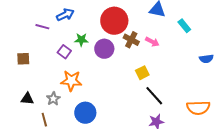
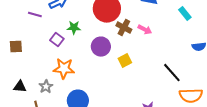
cyan rectangle: (184, 26) -> (185, 14), moved
purple circle: (104, 49) -> (101, 47), moved
yellow square: (142, 73) -> (125, 61), moved
black line: (154, 96) -> (172, 73), moved

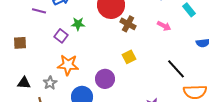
pink arrow: (145, 30) -> (164, 26), moved
purple circle: (101, 47) -> (105, 79), moved

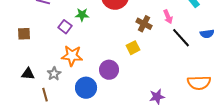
brown cross: (128, 24) -> (144, 24), moved
pink arrow: (164, 26) -> (168, 17), turned 40
black line: (176, 69) -> (181, 38), moved

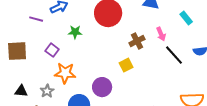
brown cross: (144, 24) -> (137, 41), turned 35
purple square: (65, 27) -> (52, 50), moved
brown square: (24, 34) -> (17, 51), size x1.5

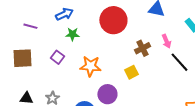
purple line: (36, 19) -> (30, 26), moved
green star: (75, 32) -> (72, 34), moved
orange star: (65, 73) -> (90, 66), moved

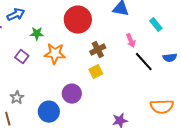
blue arrow: (64, 14) -> (16, 15), moved
brown cross: (142, 48) -> (98, 50), moved
orange star: (90, 66) -> (55, 54), moved

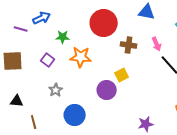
brown cross: (98, 50) -> (129, 45), moved, turned 35
purple circle: (72, 94) -> (107, 90), moved
gray star: (17, 98) -> (56, 90), moved

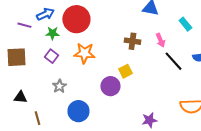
red circle: (104, 23) -> (76, 19), moved
green star: (63, 37) -> (52, 33), moved

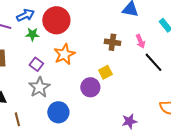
orange star: (84, 53) -> (64, 54), turned -30
purple square: (51, 56) -> (36, 64), moved
gray star: (59, 86) -> (39, 87), size x1.5

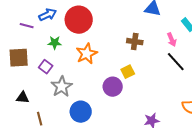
green star: (32, 34) -> (55, 43), moved
pink arrow: (140, 41) -> (172, 40), moved
purple square: (36, 64) -> (46, 67), moved

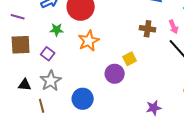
purple line: (27, 26) -> (18, 17), moved
brown cross: (135, 42) -> (148, 29), moved
gray star: (62, 87) -> (51, 81), moved

